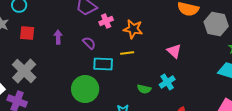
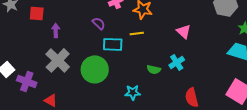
purple arrow: (58, 37) -> (56, 30), moved
gray cross: (24, 71) -> (58, 60), moved

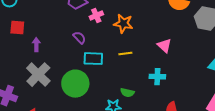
yellow line: (137, 33) -> (125, 54), moved
cyan cross: (177, 62) -> (157, 77), turned 35
green semicircle: (154, 69) -> (127, 93), moved

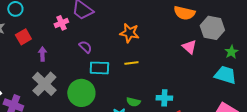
pink cross: (96, 16) -> (61, 23), moved
red square: (17, 28) -> (23, 37), turned -35
pink triangle: (164, 46) -> (189, 47), moved
cyan cross: (157, 77) -> (164, 98), moved

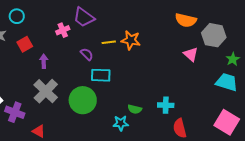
yellow line: (131, 63) -> (109, 42), moved

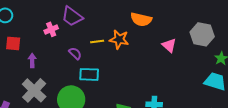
orange semicircle: (186, 20) -> (141, 19), moved
red square: (25, 44) -> (13, 43), turned 35
pink triangle: (191, 54) -> (169, 45), moved

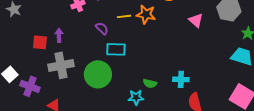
red square: (13, 43) -> (40, 42), moved
gray cross: (34, 90) -> (61, 65), turned 35

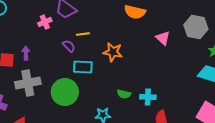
orange star: (146, 14) -> (113, 52), moved
yellow line: (124, 16) -> (83, 34), moved
green semicircle: (150, 83) -> (124, 94), moved

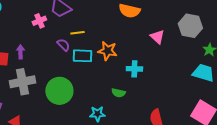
cyan rectangle: (83, 67) -> (82, 56), moved
cyan cross: (148, 97) -> (134, 69), moved

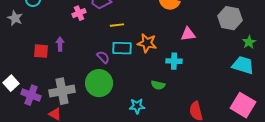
pink triangle: (157, 37) -> (188, 34), moved, turned -49
purple semicircle: (63, 45) -> (103, 57), moved
gray cross: (22, 82) -> (62, 91), moved

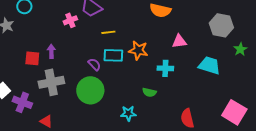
cyan trapezoid: (243, 65) -> (209, 65), moved
gray cross: (62, 91) -> (51, 82), moved

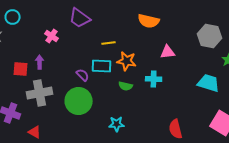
pink cross: (70, 20) -> (52, 36), moved, turned -32
yellow line: (108, 32) -> (109, 43), moved
cyan trapezoid: (209, 65) -> (209, 83), moved
green semicircle: (149, 92) -> (126, 86), moved

